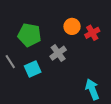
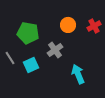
red cross: (92, 33) -> (94, 26), moved
cyan arrow: (92, 89) -> (78, 74), moved

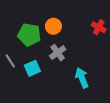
orange circle: (68, 25) -> (53, 26), moved
red cross: (94, 26) -> (99, 27), turned -32

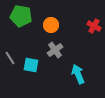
green pentagon: (29, 35) -> (21, 16), moved
cyan square: (32, 68) -> (31, 65), turned 35

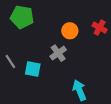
orange circle: (51, 25) -> (70, 31), moved
cyan arrow: (78, 74) -> (79, 90), moved

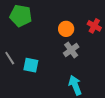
gray cross: (58, 53) -> (71, 50), moved

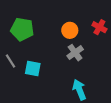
green pentagon: (21, 16) -> (22, 29), moved

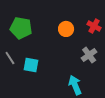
gray cross: (75, 53) -> (89, 55), moved

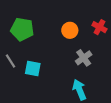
gray cross: (89, 55) -> (84, 58), moved

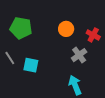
red cross: (99, 27) -> (93, 35), moved

